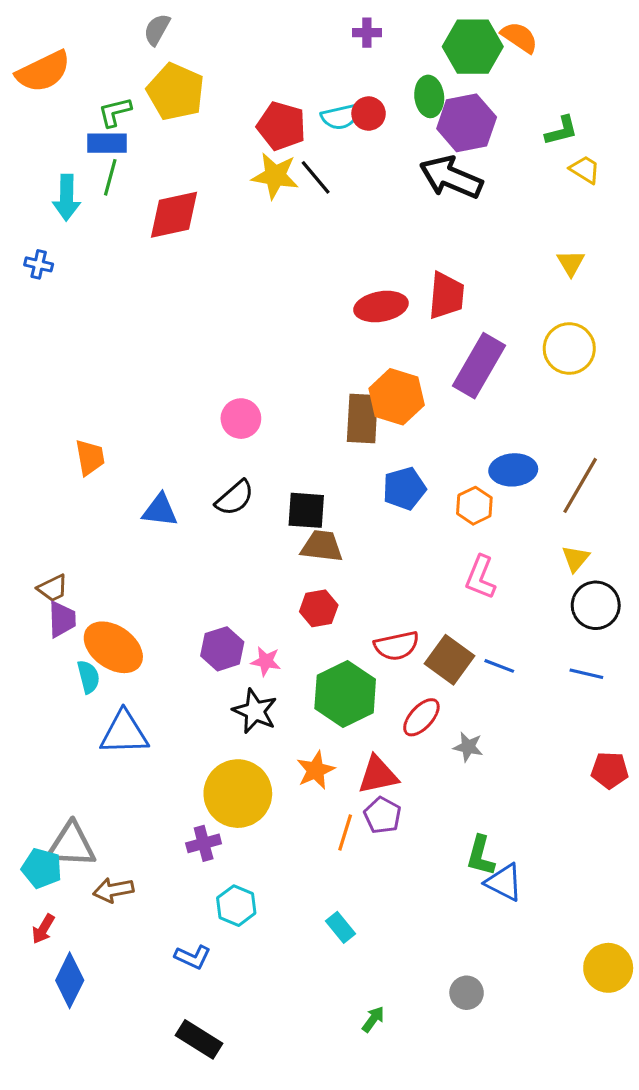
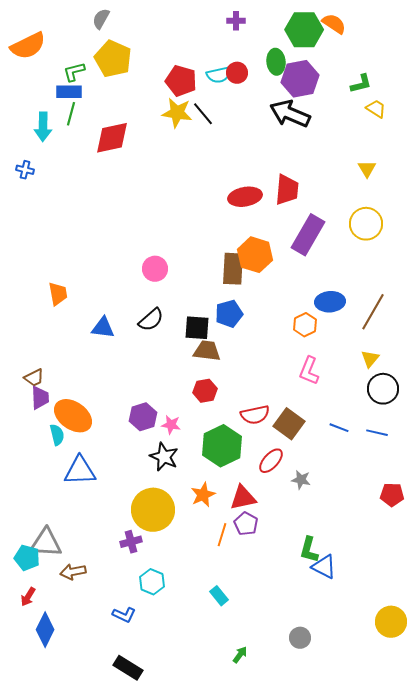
blue pentagon: (404, 489) -> (229, 314), moved
blue line: (499, 666) -> (339, 428), moved

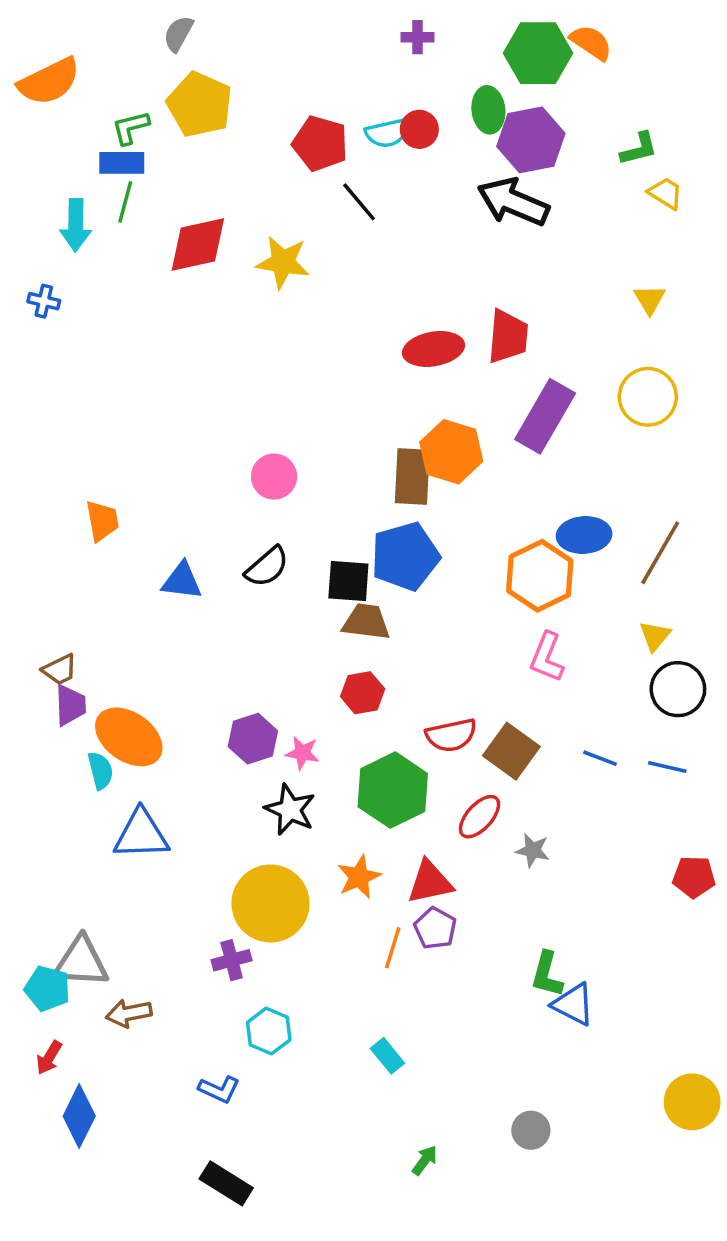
yellow star: (177, 113) -> (283, 262), moved
blue pentagon: (229, 314) -> (405, 556), size x1.4
orange hexagon: (305, 325) -> (540, 576), size x1.6

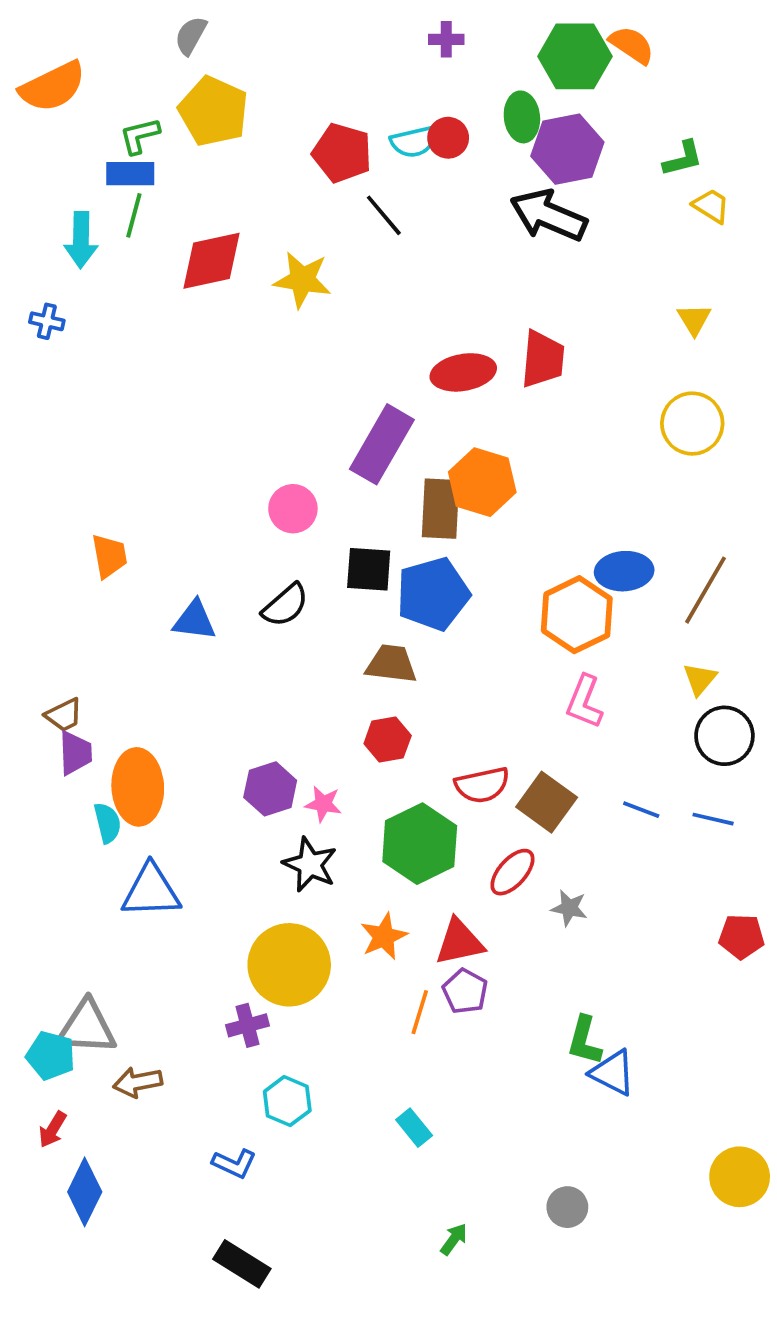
purple rectangle: (545, 416) -> (382, 444), moved
black square: (348, 581) -> (369, 569), moved
orange ellipse: (129, 737) -> (138, 787), turned 52

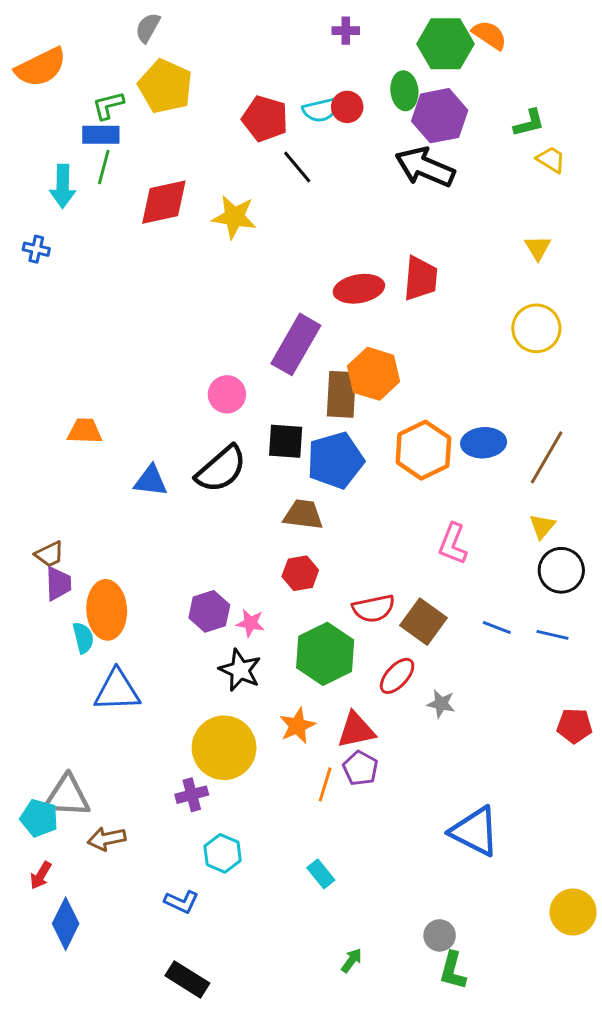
orange trapezoid: (109, 556) -> (85, 431), turned -78
black semicircle: (285, 605) -> (221, 469), size x1.4
orange hexagon: (577, 615) -> (423, 450), moved
green L-shape: (584, 1041) -> (453, 971), moved
blue triangle: (613, 1073) -> (475, 831), size x1.4

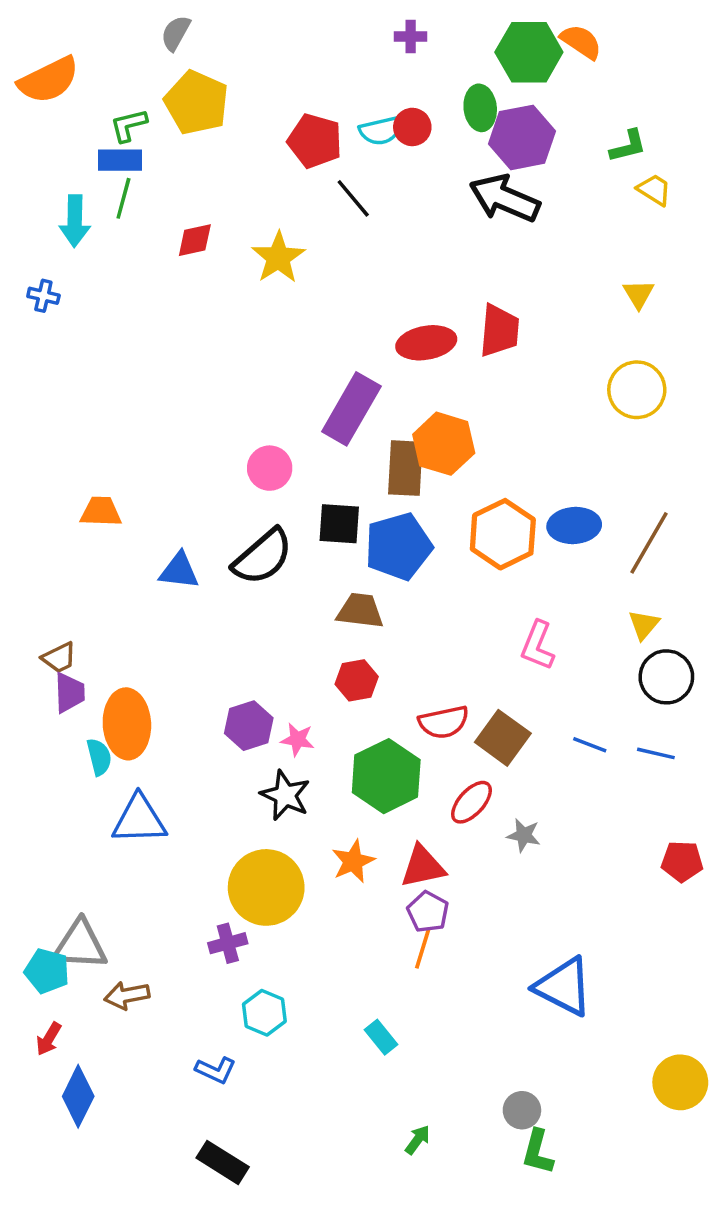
red diamond: (164, 202) -> (195, 240), size x0.6
yellow star: (234, 217) -> (278, 258), turned 30
orange line: (325, 784) -> (423, 948), moved

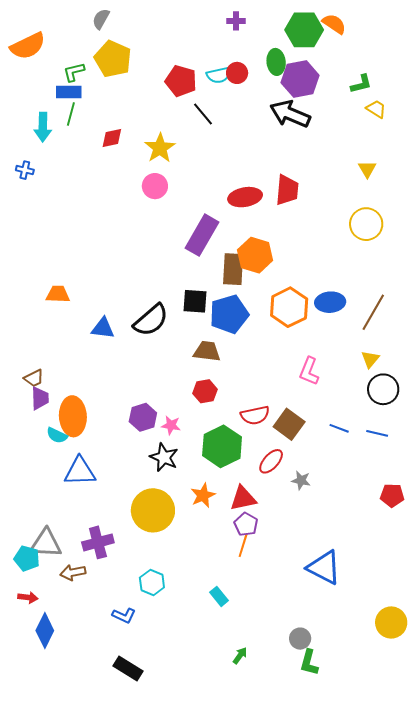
pink circle: (270, 468) -> (155, 186), moved
cyan semicircle: (99, 757) -> (57, 435), turned 130
purple cross: (228, 943) -> (98, 542), moved, size x1.4
red arrow: (49, 1039) -> (28, 597), turned -114

